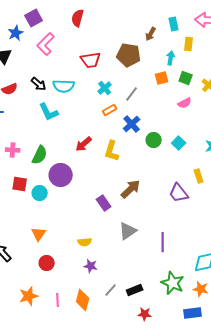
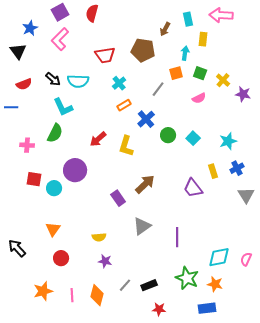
purple square: (34, 18) -> (60, 12), moved
gray line: (132, 94) -> (158, 89), moved
green semicircle: (40, 155) -> (55, 133), moved

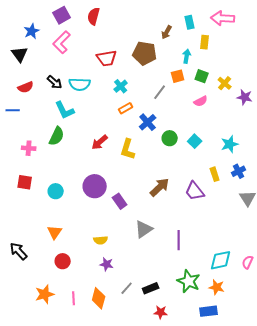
purple circle: (75, 170) -> (95, 186), moved
red square: (34, 179) -> (25, 182), moved
brown arrow: (145, 184) -> (160, 187), moved

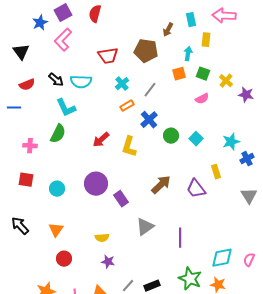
blue star: (32, 31) -> (40, 23), moved
gray line: (160, 92) -> (150, 90), moved
blue cross: (239, 171) -> (247, 159), moved
black arrow: (19, 251) -> (20, 226), moved

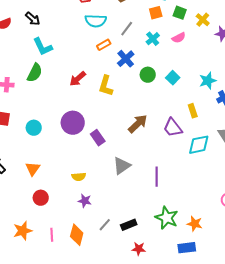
cyan semicircle: (81, 82) -> (96, 21), moved
cyan cross: (122, 84) -> (153, 39), moved
cyan diamond: (222, 258) -> (199, 145), moved

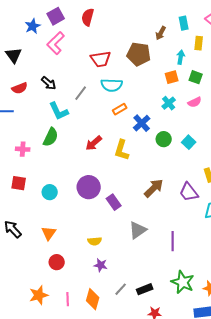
gray line: (127, 29) -> (81, 93), moved

